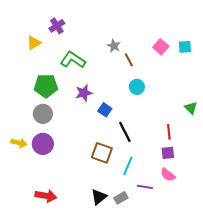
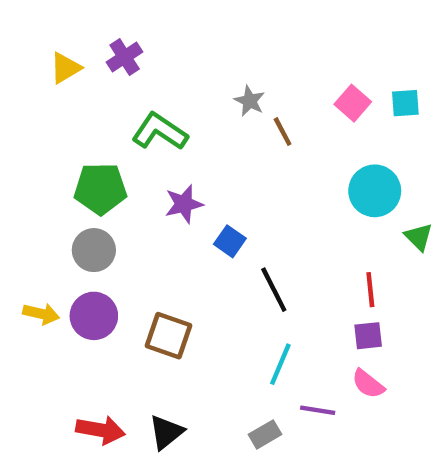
yellow triangle: (34, 43) -> (65, 68), moved
cyan circle: (137, 87) -> (375, 191), moved, size x1.5
brown square: (102, 153) -> (168, 336), moved
black triangle: (99, 197) -> (166, 432), moved

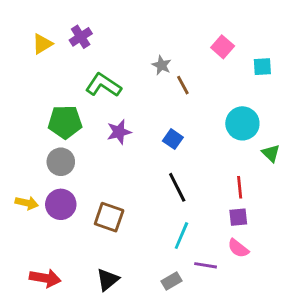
pink square: (353, 103) -> (223, 47), moved
blue square: (230, 241) -> (173, 139), moved
red arrow: (100, 430) -> (45, 278), moved

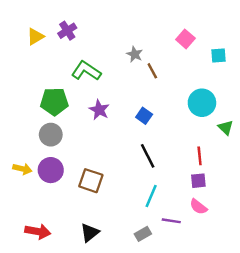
purple star: (119, 132) -> (99, 110), turned -30

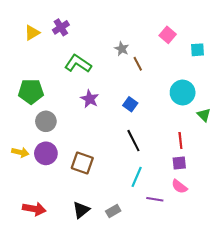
green pentagon: (54, 102) -> (31, 91), moved
gray rectangle: (143, 234) -> (113, 211), moved

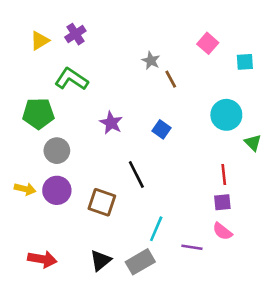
green L-shape: (78, 64) -> (71, 79), moved
black line: (133, 141) -> (136, 174), moved
cyan line: (137, 177) -> (156, 229), moved
gray rectangle: (113, 211) -> (140, 262), size x1.5

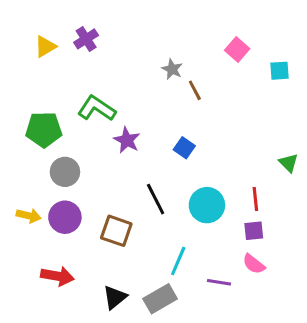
green L-shape: (71, 79) -> (97, 108), moved
cyan circle: (226, 115) -> (207, 205), moved
red arrow: (42, 259) -> (57, 276), moved

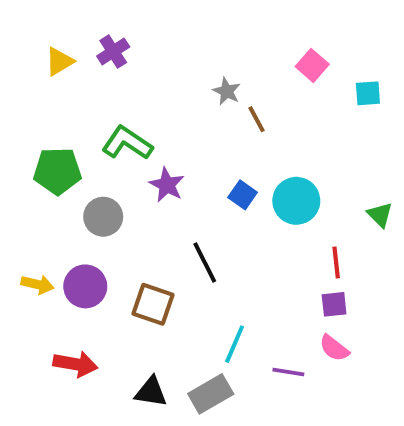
gray circle: (65, 172) -> (103, 217), moved
cyan circle: (207, 205) -> (296, 201), moved
black triangle: (115, 297) -> (151, 392), turned 48

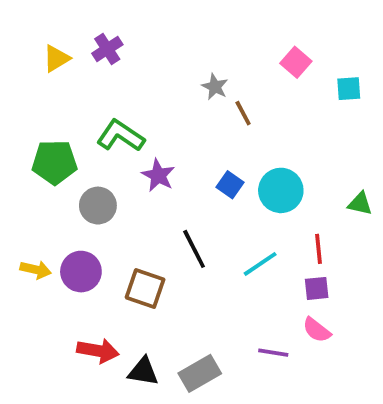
green triangle: (380, 215) -> (360, 204), turned -32
cyan line: (235, 344) -> (260, 264), moved, turned 33
red arrow: (75, 364) -> (98, 351), moved

